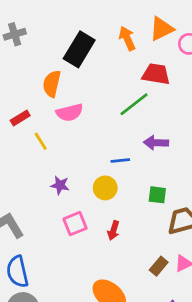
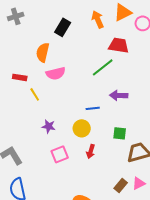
black rectangle: (79, 49) -> (63, 27), size x0.7
red rectangle: (20, 118) -> (20, 77), turned 40
red arrow: (113, 230) -> (91, 151), moved

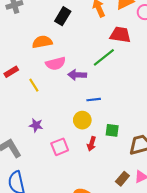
orange semicircle: (43, 52) -> (42, 42), turned 66
red rectangle: (20, 77) -> (11, 72), moved, turned -40
purple arrow: (119, 95) -> (77, 75), moved
purple star: (49, 126) -> (36, 125), moved
green square: (120, 133) -> (112, 130), moved

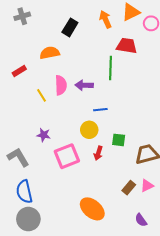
green line: (104, 57) -> (111, 68), turned -50
pink semicircle: (56, 64) -> (61, 85), moved, turned -78
red rectangle: (11, 72) -> (19, 71), moved
pink square: (60, 147) -> (67, 156), size x1.4

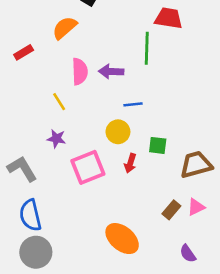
orange semicircle: (50, 53) -> (65, 28), turned -30
yellow line: (42, 95) -> (59, 102), moved

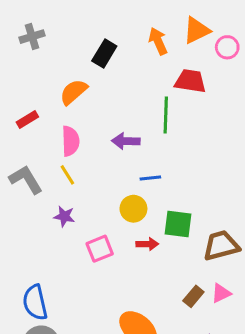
pink semicircle: (80, 72) -> (70, 141), moved
green square: (158, 145) -> (178, 224), size x1.4
red arrow: (130, 163) -> (147, 244), turned -108
pink square: (88, 167) -> (100, 249), size x0.7
gray L-shape: (22, 169) -> (26, 179), moved

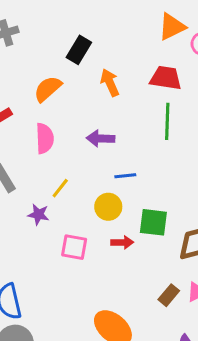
orange arrow: (158, 41) -> (110, 83), moved
green line: (166, 115) -> (167, 121), moved
yellow line: (67, 175) -> (60, 188), moved, turned 70
pink square: (100, 249) -> (74, 247), turned 32

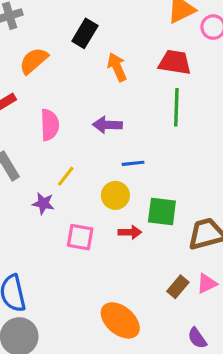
orange semicircle: (48, 89) -> (34, 61), moved

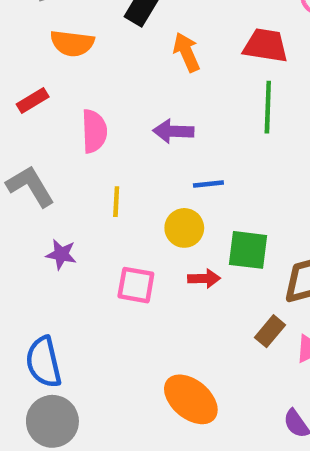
orange semicircle: (34, 61) -> (72, 43), turned -132
yellow line: (66, 176) -> (116, 202), turned -35
purple star: (43, 203) -> (61, 254), moved
brown rectangle: (178, 287) -> (270, 331), moved

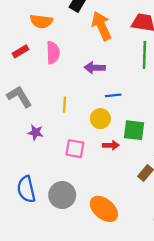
orange arrow: (186, 52) -> (102, 26), size x1.4
pink semicircle: (94, 131) -> (53, 53), moved
gray circle: (52, 421) -> (62, 195), moved

